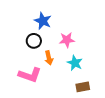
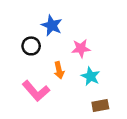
black circle: (34, 41) -> (31, 46), moved
pink L-shape: (30, 75) -> (36, 91), turned 30

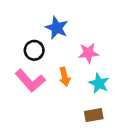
pink L-shape: (36, 91) -> (30, 81), moved
brown rectangle: (100, 105) -> (94, 115), moved

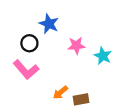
orange arrow: (65, 77) -> (60, 93), moved, turned 63
cyan star: (99, 83) -> (103, 56), moved

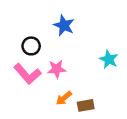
blue star: (49, 24) -> (64, 25), moved
pink star: (76, 46) -> (57, 69), moved

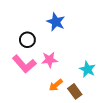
cyan star: (109, 59) -> (87, 69), moved
brown rectangle: (86, 105) -> (75, 91), turned 64

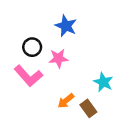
pink star: (50, 60) -> (58, 58), moved

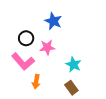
cyan star: (103, 82) -> (73, 65), moved
orange arrow: (66, 101) -> (36, 82), moved, turned -40

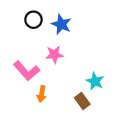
black circle: (26, 38) -> (33, 20), moved
cyan star: (73, 65) -> (95, 81), moved

